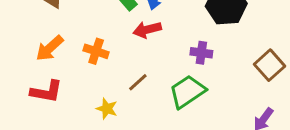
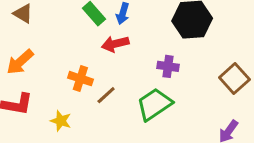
orange cross: (96, 51) -> (80, 79), moved
yellow star: (107, 109) -> (61, 121), moved

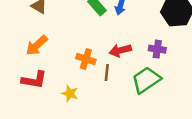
red arrow: (115, 44) -> (120, 50), moved
brown line: (106, 95) -> (107, 73), turned -42

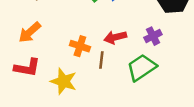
purple cross: (157, 49) -> (153, 36), turned -35
yellow star: (70, 93) -> (64, 81), size x1.5

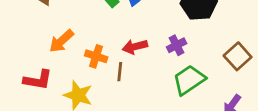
orange arrow: (30, 32) -> (61, 41), moved
green trapezoid: (142, 67) -> (189, 80), moved

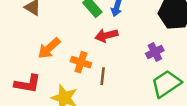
red arrow: (135, 47) -> (106, 35), moved

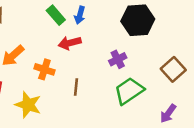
brown line: (103, 76) -> (76, 87), moved

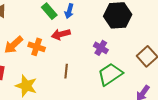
purple cross: (118, 59) -> (101, 48), turned -32
orange cross: (44, 69) -> (37, 47), moved

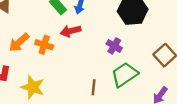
brown line: (66, 71) -> (94, 87), moved

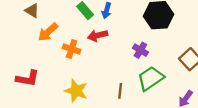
orange arrow: (19, 42) -> (48, 32), moved
yellow star: (33, 87) -> (76, 91), moved

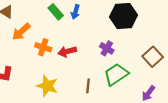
red arrow: (98, 35) -> (67, 51), moved

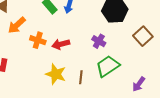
brown square: (153, 57) -> (143, 36), moved
yellow star: (47, 86) -> (56, 74), moved

